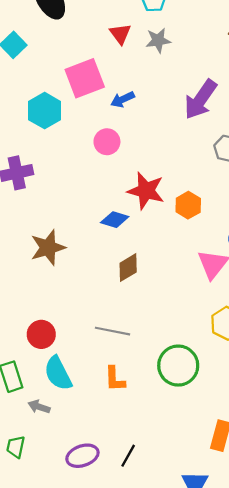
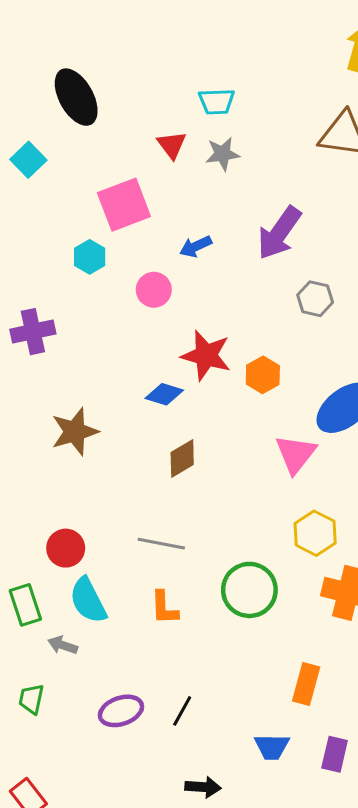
blue arrow: (123, 99) -> (196, 246), moved
cyan hexagon: (45, 111) -> (90, 257), moved, size x0.7

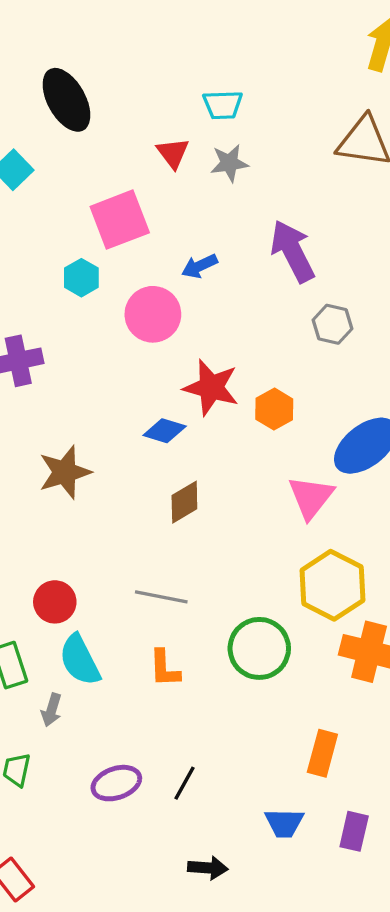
purple arrow: (279, 233) -> (293, 251), turned 118
pink circle: (154, 290) -> (153, 314), size x1.4
yellow hexagon: (315, 533) -> (332, 585), size x1.4
gray arrow: (63, 645) -> (52, 710), turned -92

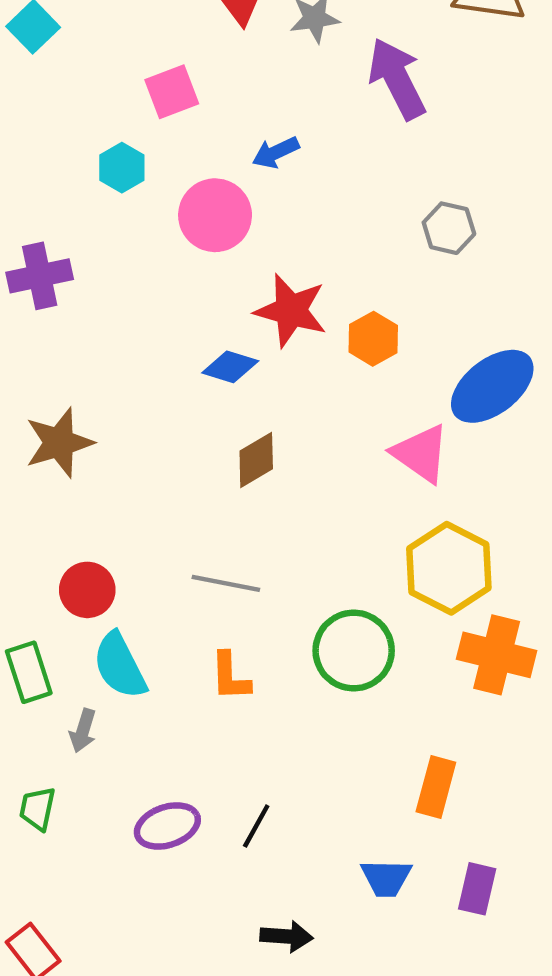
pink square: (120, 220) -> (172, 92), size x0.7
purple arrow: (293, 251) -> (397, 79), moved
brown star: (65, 472) -> (59, 443), moved
pink triangle: (311, 497) -> (421, 453), turned -33

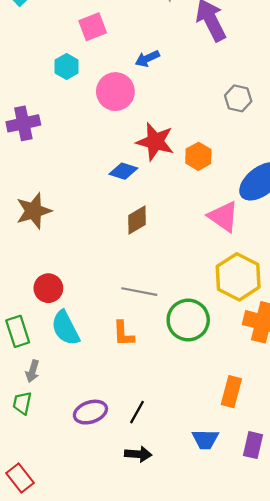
gray line: (226, 583) -> (139, 292), moved
gray arrow: (83, 731) -> (32, 371), moved
black arrow: (287, 936) -> (138, 454), moved

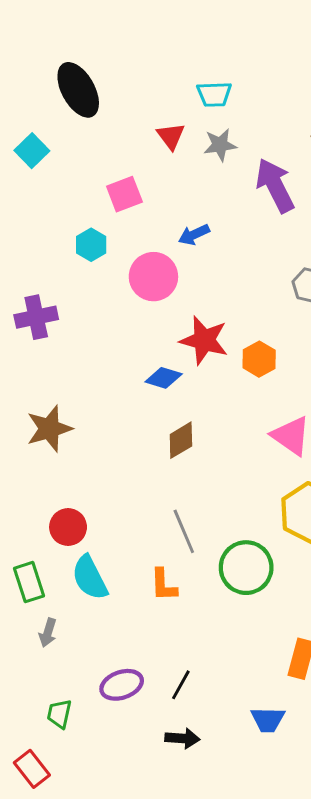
gray line: (139, 292) -> (184, 531), turned 56
green trapezoid: (22, 403) -> (59, 714), moved

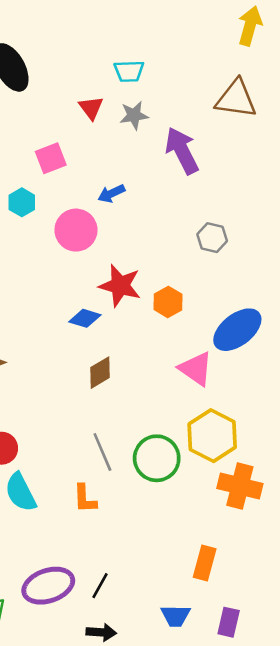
green circle: (246, 568) -> (157, 458), moved
purple ellipse: (122, 685) -> (48, 586), size x1.4

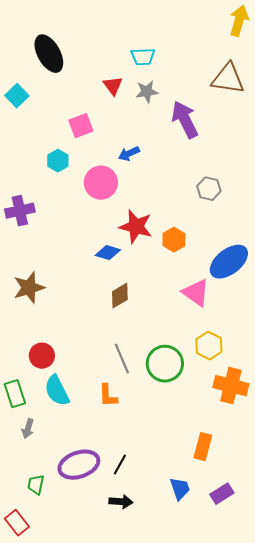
yellow hexagon: (212, 436) -> (209, 346), size x0.7
blue trapezoid: (176, 616) -> (180, 489), turned -110
purple rectangle: (229, 622) -> (222, 494), turned 45

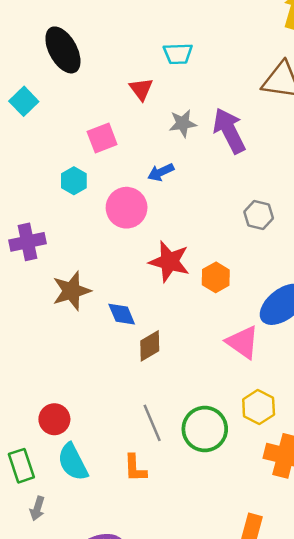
gray star: (147, 92) -> (183, 123), moved
blue diamond: (108, 253) -> (122, 314), moved, turned 50
brown star: (29, 288) -> (72, 291), moved

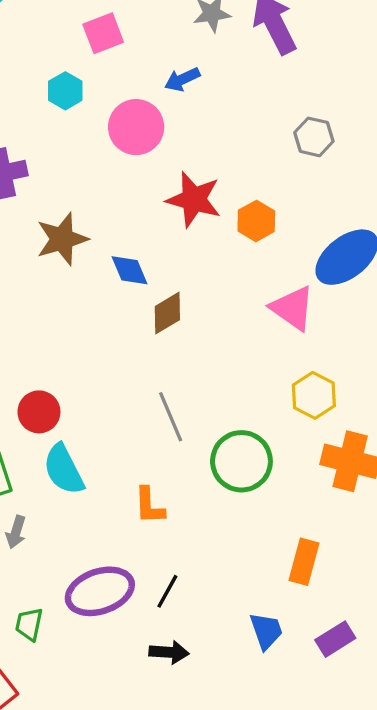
green circle: (205, 429) -> (241, 461), moved
orange L-shape: (135, 468) -> (149, 506), moved

